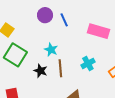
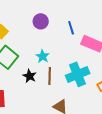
blue line: (64, 20) -> (71, 28), moved
cyan cross: (88, 63) -> (78, 74), size x1.6

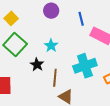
brown line: (50, 76) -> (55, 78), moved

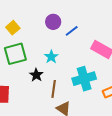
blue line: (81, 19) -> (72, 31), moved, turned 64
green square: (15, 45) -> (15, 54), turned 30

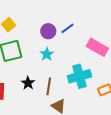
purple circle: (53, 22) -> (48, 31), moved
black star: (36, 75) -> (28, 83), moved

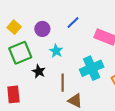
purple circle: (48, 31) -> (42, 29), moved
black star: (28, 83) -> (39, 71), moved

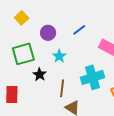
yellow square: (14, 27) -> (22, 18), moved

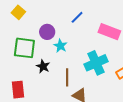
purple circle: (48, 33) -> (47, 32), moved
green square: (23, 54) -> (24, 48), turned 30

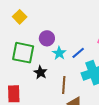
blue line: (77, 17) -> (78, 53), moved

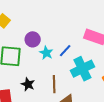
black star: (40, 72) -> (28, 84), moved

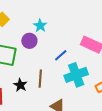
cyan star: (46, 53) -> (40, 26), moved
brown line: (54, 84) -> (40, 79), moved

